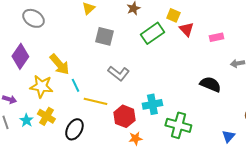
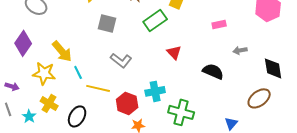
red triangle: (186, 29) -> (174, 52), moved
cyan star: (26, 120) -> (29, 116), moved

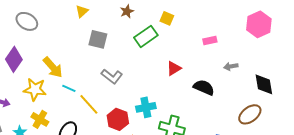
red triangle: (174, 52) -> (174, 68), moved, turned 42
cyan line: (78, 72) -> (69, 88), turned -40
yellow line: (98, 88) -> (89, 104), turned 35

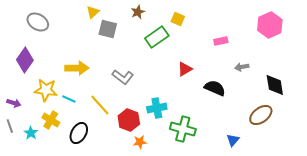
gray square: (98, 39) -> (108, 29), moved
yellow arrow: (53, 67) -> (77, 68), moved, turned -50
cyan line: (69, 88) -> (69, 99), moved

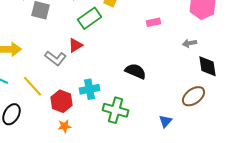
gray arrow: (242, 67) -> (190, 43), moved
red triangle: (185, 69) -> (76, 45), moved
black semicircle: (215, 88) -> (136, 71), moved
orange star: (140, 142) -> (64, 126), moved

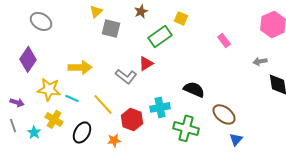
pink rectangle: (154, 22) -> (224, 40), turned 64
black semicircle: (136, 71) -> (194, 89), moved
brown ellipse: (194, 96) -> (224, 114), moved, turned 75
orange star: (64, 126) -> (114, 140), moved

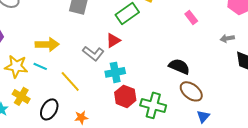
black semicircle: (194, 89) -> (179, 66), moved
cyan line: (72, 98) -> (40, 66), moved
cyan cross: (160, 107) -> (115, 72), moved
red hexagon: (132, 119) -> (125, 96), moved

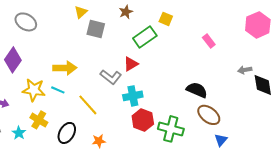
gray arrow: (227, 38) -> (245, 70), moved

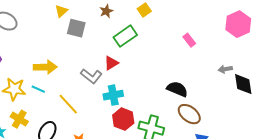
yellow square: (166, 19) -> (144, 10), moved, turned 32

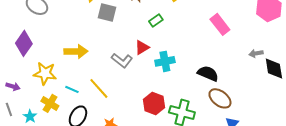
green rectangle: (125, 36) -> (156, 20), size x0.6
pink rectangle: (189, 40) -> (220, 24), size x1.5
cyan line: (38, 89) -> (72, 89), moved
cyan cross: (113, 95) -> (165, 61), moved

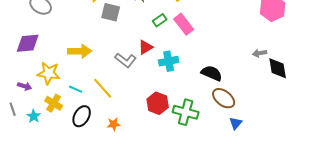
pink rectangle: (220, 24) -> (184, 24), moved
purple diamond: (24, 43) -> (28, 43), turned 50
purple arrow: (13, 86) -> (25, 86), moved

